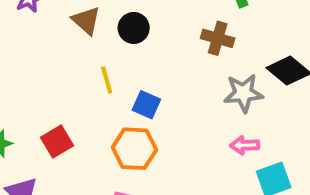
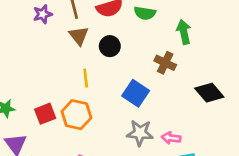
gray star: (243, 93) -> (140, 133), moved
blue square: (146, 105) -> (136, 93), moved, size x1.4
orange hexagon: (134, 149) -> (76, 115), moved

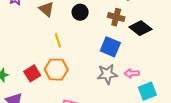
black circle: (110, 46) -> (80, 12), moved
blue square: (136, 93) -> (110, 47), moved
black diamond: (209, 93) -> (140, 28), moved

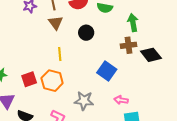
brown cross: (116, 17) -> (128, 45), moved, turned -35
black diamond: (140, 28) -> (151, 55), moved
gray star: (107, 74) -> (84, 101), moved

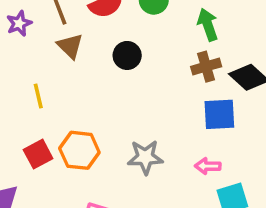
yellow line: (60, 54) -> (38, 96), moved
blue square: (107, 71) -> (219, 114), moved, turned -30
gray star: (84, 101) -> (145, 157), moved

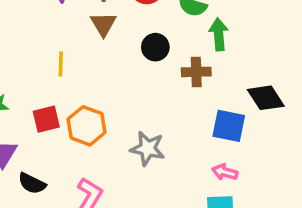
green arrow: (208, 25) -> (219, 34), moved
brown cross: (206, 67) -> (196, 72), moved
pink arrow: (208, 166) -> (225, 172), moved

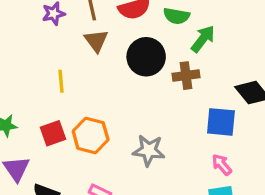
green arrow: (219, 34) -> (203, 39), turned 48
black circle: (155, 47) -> (146, 57), size x1.5
pink arrow: (225, 172) -> (222, 165), turned 40

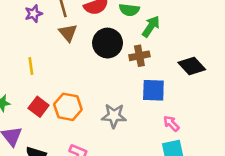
yellow line: (61, 81) -> (31, 66), moved
blue square: (221, 122) -> (153, 90), moved
red square: (53, 133) -> (39, 107), turned -30

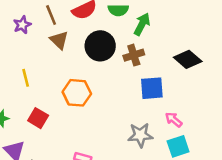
orange hexagon: (68, 107) -> (77, 93), moved
gray star: (114, 116) -> (140, 135), moved

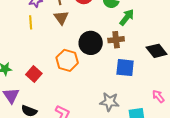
black circle: (100, 46) -> (91, 43), moved
yellow line: (26, 78) -> (31, 22), moved
pink arrow: (174, 120) -> (158, 96), moved

